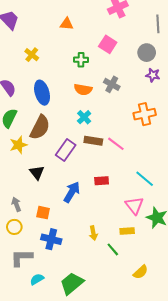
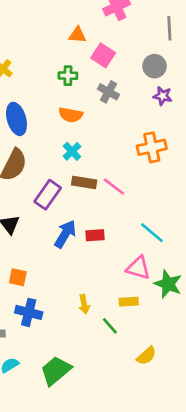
orange triangle: (67, 24) -> (77, 35), moved
gray cross: (112, 84) -> (109, 92), moved
blue arrow: (72, 192) -> (65, 234), moved
pink triangle: (134, 205) -> (138, 268), turned -36

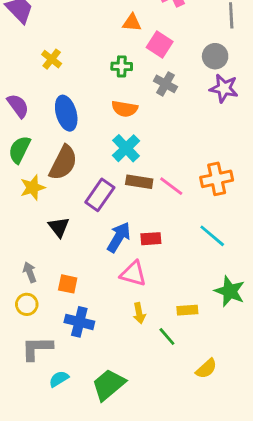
purple star: (163, 96) -> (224, 88), size x1.4
orange cross: (152, 147) -> (217, 179), moved
cyan cross: (72, 151) -> (126, 148), size x1.4
pink triangle: (138, 268) -> (133, 274), moved

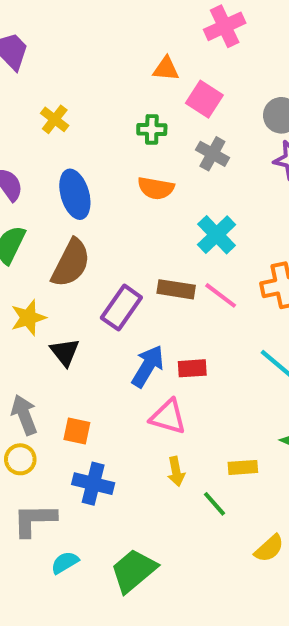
cyan cross: (126, 148) -> (217, 235), moved
yellow star: (33, 188) -> (28, 318), moved
gray arrow: (30, 272) -> (24, 415), size x1.4

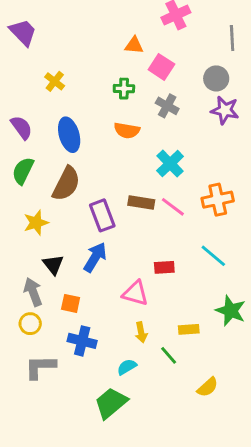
purple rectangle: (121, 308) -> (102, 215), turned -56
black triangle: (65, 352) -> (53, 265), moved
blue arrow: (148, 366) -> (95, 257), moved
red rectangle: (192, 368) -> (164, 267), moved
cyan semicircle: (65, 563) -> (127, 367), moved

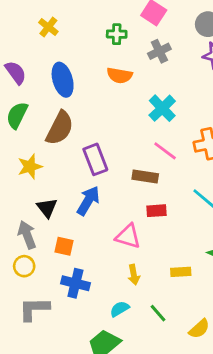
gray cross: (167, 106) -> (159, 51), turned 35
brown rectangle: (141, 203) -> (145, 176), moved
green line: (169, 355) -> (158, 313), moved

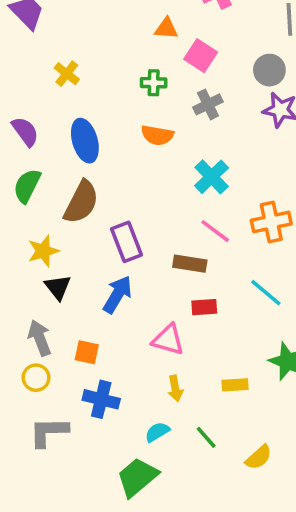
black triangle: (47, 208) -> (58, 287), moved

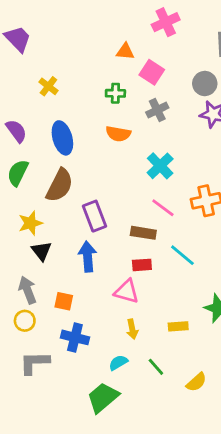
cyan line: (266, 293) -> (182, 255), moved
blue arrow: (117, 294) -> (88, 257), turned -36
red rectangle: (204, 307) -> (142, 265), moved

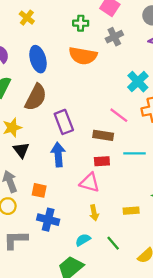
orange semicircle: (118, 134) -> (83, 56), size x1.4
cyan cross: (160, 166) -> (138, 82), moved
cyan line: (182, 255) -> (135, 153), turned -40

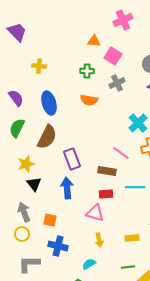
yellow cross: (27, 18) -> (39, 66), turned -32
orange semicircle: (83, 56) -> (89, 100), size x0.7
green line: (113, 243) -> (128, 267), moved, turned -56

